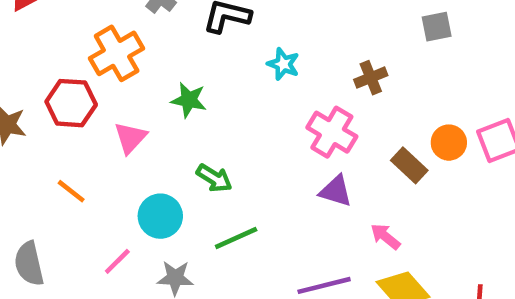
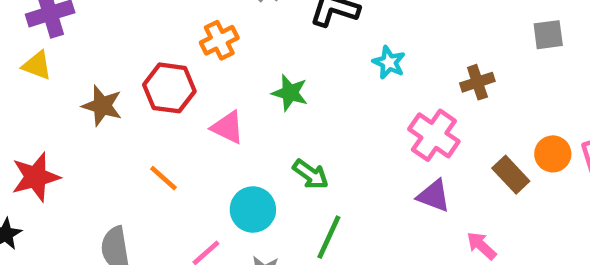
orange cross: (117, 53) -> (219, 40), size x0.7
pink triangle: (130, 138) -> (228, 127), turned -51
green line: (236, 238) -> (329, 237), turned -45

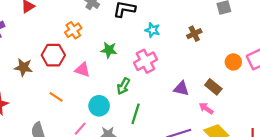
pink cross: (434, 135) -> (145, 61), moved, turned 35
green arrow: (311, 174) -> (123, 86), turned 91
brown rectangle: (511, 175) -> (213, 87), moved

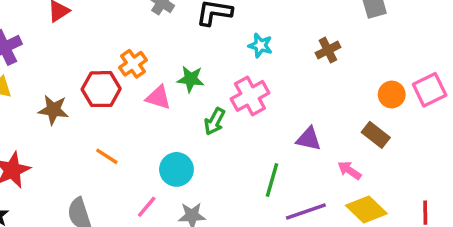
orange cross: (73, 30) -> (133, 64), moved
pink triangle: (82, 70) -> (158, 97), moved
green arrow: (123, 86) -> (215, 121), moved
brown rectangle: (213, 87) -> (376, 135), moved
green line: (136, 114) -> (272, 180), moved

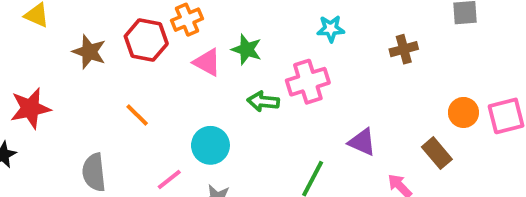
cyan star: (260, 45) -> (331, 29), turned -30
green arrow: (215, 121) -> (263, 101), turned 56

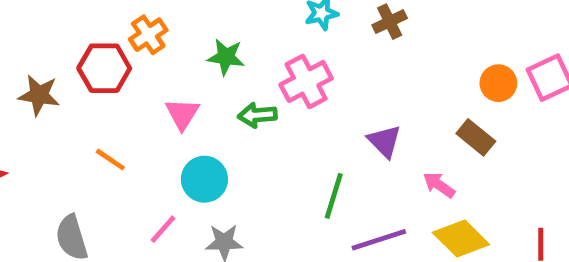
brown cross: (404, 49) -> (390, 22), moved
pink triangle: (207, 62) -> (182, 114), moved, turned 44
purple triangle: (362, 142) -> (384, 141), turned 32

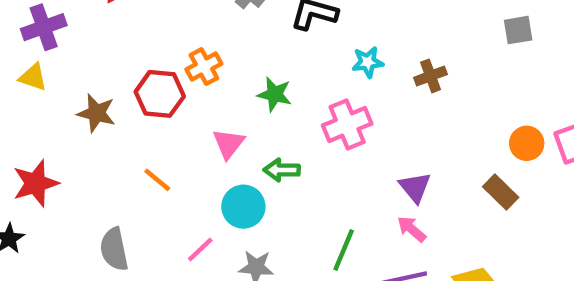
green arrow: (257, 115) -> (282, 170), moved
pink arrow: (439, 185) -> (412, 229), moved
green line: (334, 196) -> (344, 250), moved

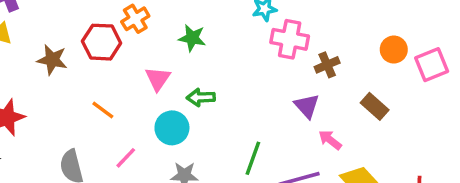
brown cross: (431, 76) -> (327, 65), moved
pink cross: (347, 124) -> (290, 39), moved, turned 36
orange circle: (527, 143) -> (394, 50), moved
pink arrow: (412, 229) -> (330, 140), moved
pink line: (200, 250) -> (126, 158), moved

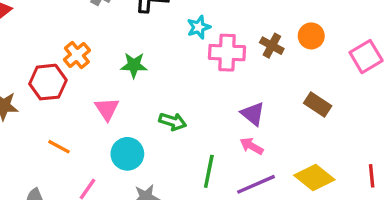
orange circle: (394, 50) -> (311, 36), moved
brown cross: (327, 65) -> (272, 46), moved, turned -30
green arrow: (201, 97) -> (173, 121), moved, turned -152
pink arrow: (330, 140) -> (252, 146), moved

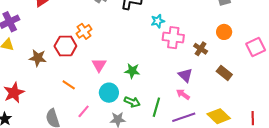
brown cross: (272, 46) -> (201, 49), moved
green star: (134, 65) -> (132, 71), moved
green arrow: (173, 121) -> (132, 102), moved

